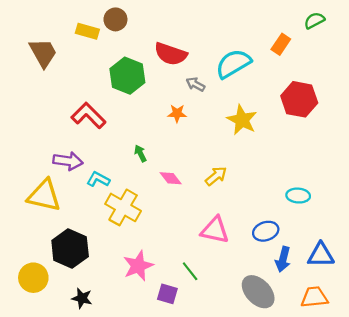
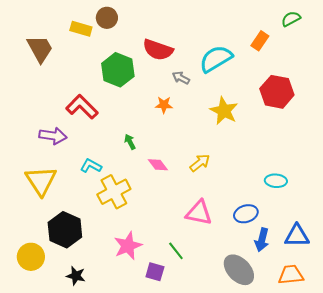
purple arrow: (68, 161) -> (53, 136), moved
yellow triangle: (44, 196) -> (41, 181), turned 44
yellow cross: (123, 207) -> (114, 192), turned 32

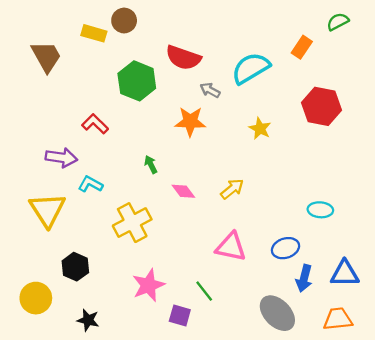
orange star: (164, 105) -> (190, 122), size x1.5
red L-shape: (82, 107) -> (95, 124), size x0.7
yellow star: (224, 111) -> (260, 129), size x0.7
cyan L-shape: (91, 166) -> (90, 184), moved
black hexagon: (65, 230) -> (75, 267), size x0.7

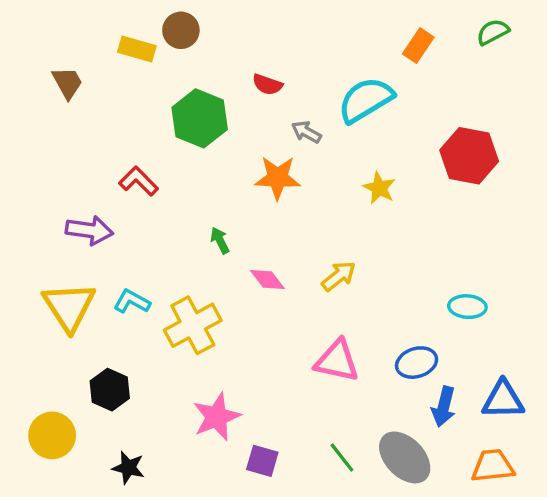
orange rectangle: (302, 47) -> (418, 46), moved
brown trapezoid: (46, 57) -> (67, 83), size x0.7
red semicircle: (183, 58) -> (267, 85), size x0.6
cyan L-shape: (90, 184) -> (132, 302), moved
green line: (204, 291) -> (342, 457), moved

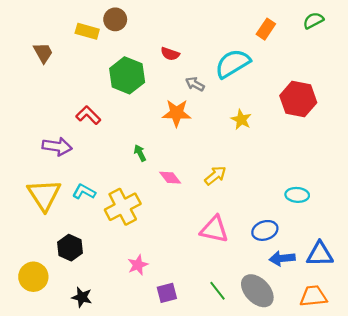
blue arrow: (444, 407) -> (282, 258), turned 70
pink star: (217, 417) -> (138, 265), size x0.7
purple square: (262, 461) -> (167, 293), turned -30

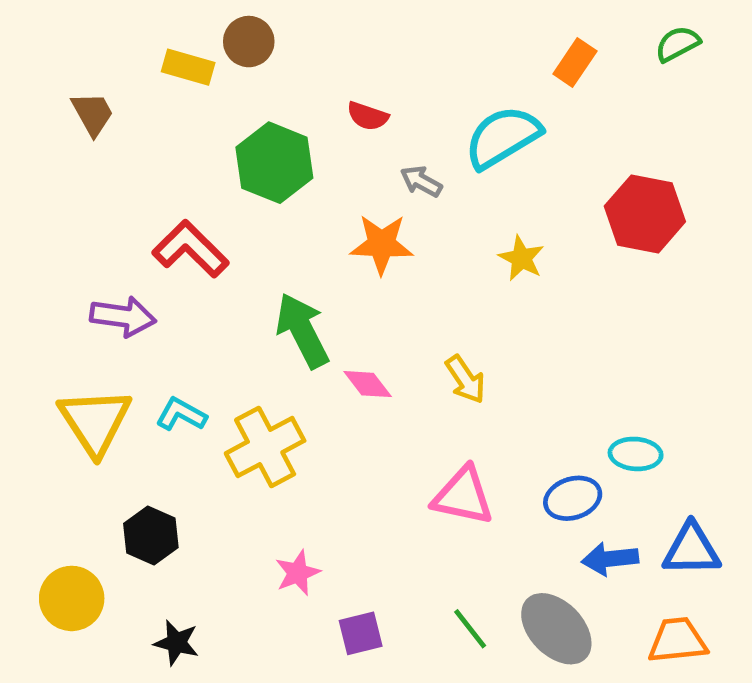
red L-shape: (88, 115) -> (190, 249), size x1.4
green arrow: (140, 153) -> (302, 330), size x2.0
yellow arrow: (215, 176) -> (465, 379), turned 95
cyan ellipse: (297, 195) -> (636, 454), moved

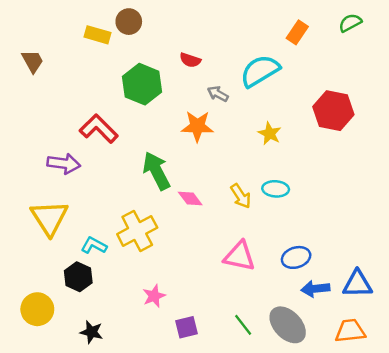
brown trapezoid: (93, 114) -> (32, 61), moved
cyan L-shape: (181, 414) -> (94, 245), moved
cyan ellipse: (636, 454) -> (276, 189), moved

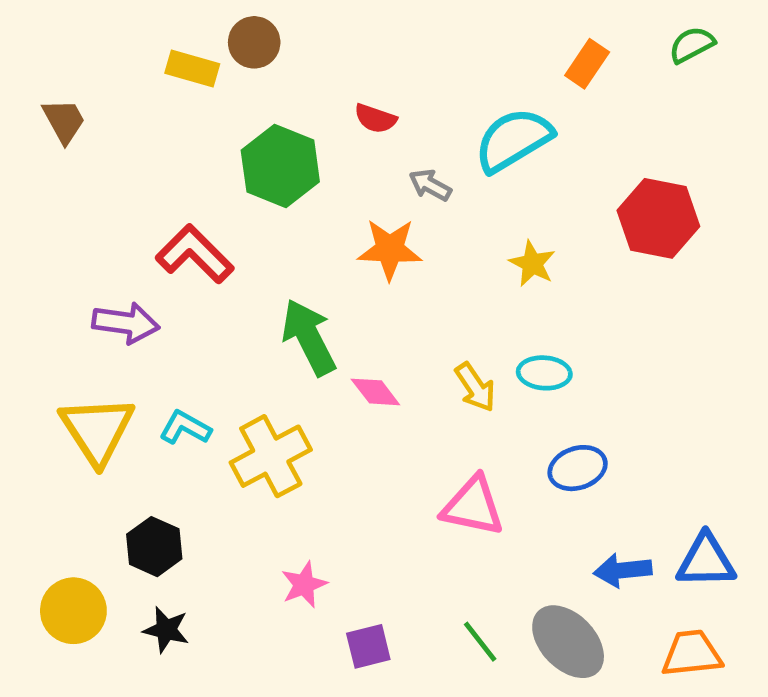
cyan L-shape: (94, 245) -> (185, 428), moved
blue ellipse: (296, 257) -> (578, 468), moved
black star: (91, 332) -> (166, 630), moved

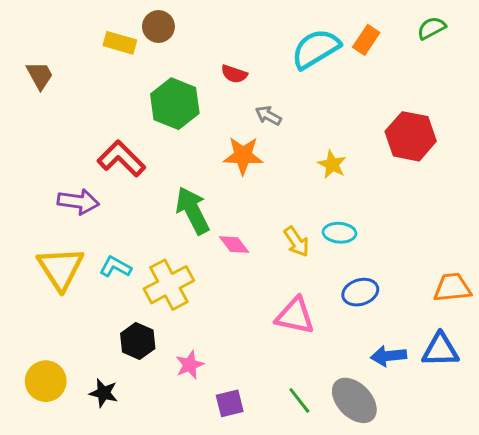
cyan semicircle: (513, 140) -> (316, 49), moved
black hexagon: (154, 547) -> (138, 341), moved
orange trapezoid: (692, 654) -> (452, 288), moved

